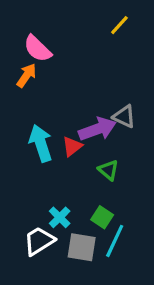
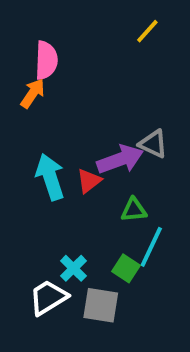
pink semicircle: (38, 49) -> (46, 60), turned -132
green triangle: (108, 170) -> (134, 210), turned -45
cyan line: (115, 241) -> (151, 247), moved

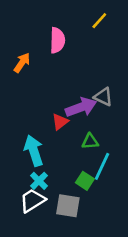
pink semicircle: (46, 60) -> (57, 40), moved
cyan arrow: (50, 177) -> (34, 151), moved
cyan cross: (73, 268) -> (39, 181), moved

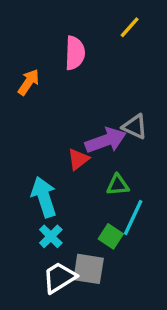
white trapezoid: (32, 200) -> (59, 277), moved

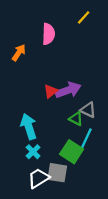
gray triangle: (135, 127) -> (88, 110), moved
red triangle: (78, 159) -> (51, 91), moved
green triangle: (118, 185) -> (76, 119), turned 32
green square: (111, 236) -> (72, 152), size x1.5

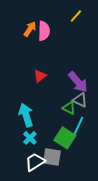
orange arrow: (19, 53) -> (30, 29), moved
purple arrow: (68, 90) -> (78, 82), moved, turned 70
red triangle: (51, 91) -> (40, 76), moved

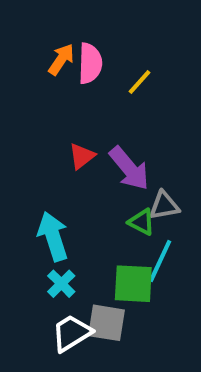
yellow line: (76, 16) -> (139, 82), moved
purple arrow: (78, 82) -> (129, 168), moved
gray triangle: (80, 100) -> (164, 205), turned -35
green square: (65, 138) -> (133, 284), turned -30

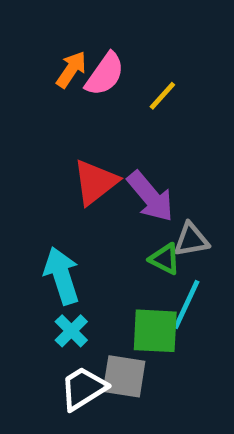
pink semicircle: (90, 63) -> (105, 74), turned 33
red triangle: (82, 156) -> (95, 182), size x1.5

